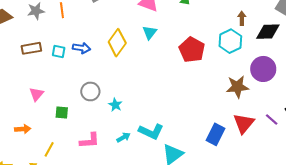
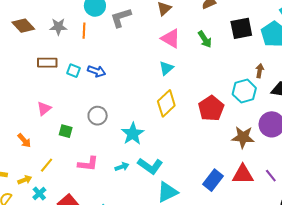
yellow diamond: (117, 43) -> (166, 103), moved
red pentagon: (192, 50) -> (211, 108), moved
cyan star: (115, 105) -> (133, 134), moved, size x1.6
red triangle: (244, 123) -> (243, 174), turned 40
orange arrow: (23, 129) -> (24, 140), turned 42

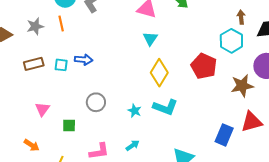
cyan star: (133, 134) -> (135, 111), size x0.6
cyan L-shape: (150, 166) -> (165, 107), moved

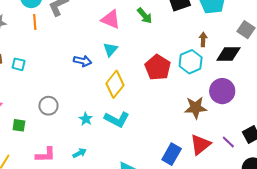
orange line: (61, 24) -> (35, 22), moved
blue arrow: (84, 60) -> (83, 61), moved
red pentagon: (204, 66) -> (158, 67), moved
red triangle: (251, 122) -> (200, 145), turned -30

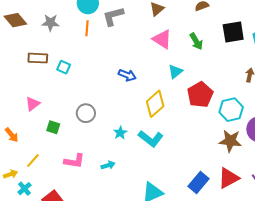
cyan triangle: (110, 49) -> (175, 72), moved
cyan hexagon: (191, 62) -> (231, 110), moved

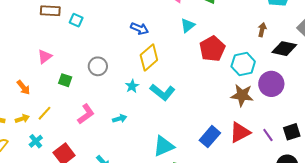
yellow diamond: (155, 104) -> (149, 58), moved
pink L-shape: (74, 161) -> (86, 114), turned -45
yellow arrow: (10, 174) -> (22, 119), moved

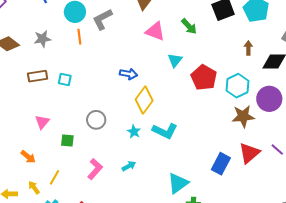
yellow arrow: (22, 119) -> (34, 188), turned -96

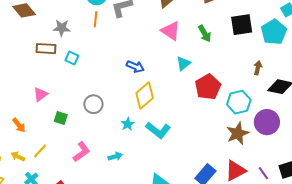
gray star: (42, 39) -> (62, 28), moved
brown star: (243, 116) -> (238, 133), turned -30
yellow arrow: (34, 188) -> (18, 156), turned -40

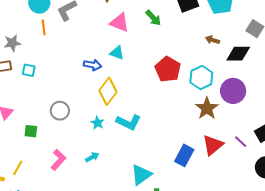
cyan triangle: (183, 63) -> (117, 53), moved, turned -49
brown arrow: (258, 68) -> (212, 40), turned -72

